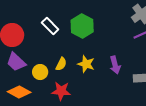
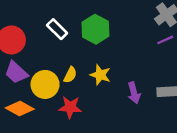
purple arrow: (115, 65) -> (134, 93), moved
yellow circle: (40, 72) -> (45, 84), size x1.5

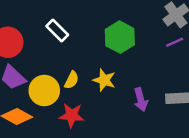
green hexagon: (95, 29) -> (120, 37), moved

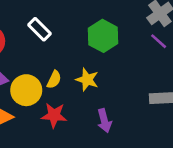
purple line: (175, 42) -> (159, 41), turned 66
purple arrow: (141, 100) -> (104, 121), moved

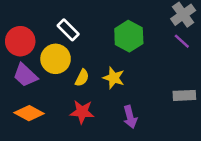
yellow circle: (26, 90) -> (56, 59), moved

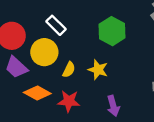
orange diamond: (29, 113) -> (37, 93), moved

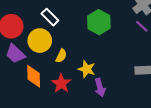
yellow star: (98, 70) -> (87, 69), moved
orange diamond: (37, 93) -> (34, 76), turned 60
red star: (69, 101) -> (61, 83), turned 30

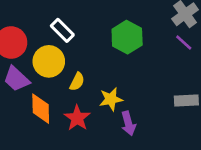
yellow star: (87, 69) -> (111, 99), turned -30

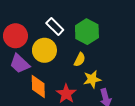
green hexagon: (127, 37) -> (87, 32), moved
yellow semicircle: (77, 82) -> (80, 60), moved

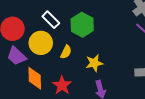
yellow semicircle: (80, 60) -> (66, 52), moved
yellow star: (92, 79) -> (94, 63), moved

